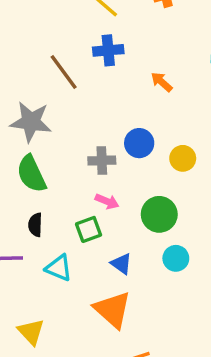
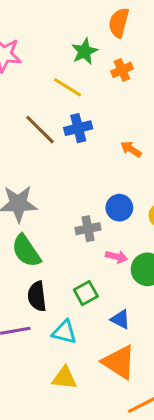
brown line: (64, 72) -> (40, 130), moved
pink arrow: (107, 201) -> (117, 257), moved
black semicircle: (35, 225) -> (37, 296), size x1.4
yellow triangle: (31, 332) -> (64, 378), moved, turned -32

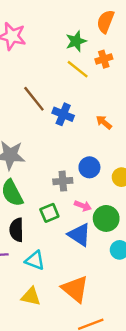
yellow line: (68, 87) -> (78, 69), moved
blue cross: (78, 128) -> (63, 114), moved, turned 30
green square: (86, 293) -> (49, 213), moved
blue triangle: (120, 319) -> (79, 235), moved, size x1.5

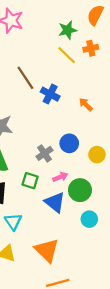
gray cross: (63, 181) -> (44, 153), turned -35
pink arrow: (83, 206) -> (60, 177), turned -48
green square: (49, 213) -> (30, 181), turned 35
cyan triangle: (35, 260) -> (13, 222), turned 30

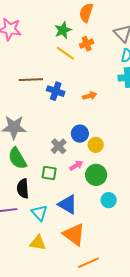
brown line: (25, 78) -> (31, 80), turned -50
orange arrow: (86, 104) -> (90, 96), turned 128
yellow circle: (97, 155) -> (96, 145), moved
blue triangle: (55, 202) -> (68, 204), moved

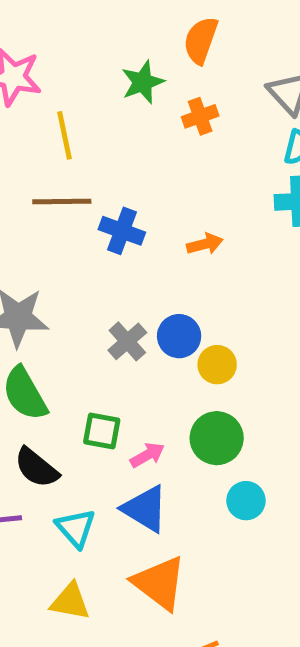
yellow line: (65, 53) -> (65, 135), moved, turned 42
gray cross: (59, 146) -> (127, 341), moved
pink arrow: (76, 166) -> (147, 455), moved
black semicircle: (23, 188) -> (36, 468), turned -48

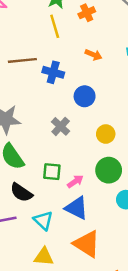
yellow line: (65, 135) -> (55, 26), moved
orange arrow: (205, 244) -> (94, 55), moved, turned 42
blue circle: (179, 336) -> (85, 96), moved

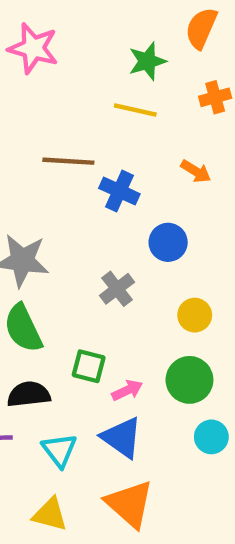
orange cross: (87, 13) -> (215, 97), moved
yellow line: (55, 26) -> (135, 110), turned -70
black semicircle: (21, 192) -> (29, 394), turned 130

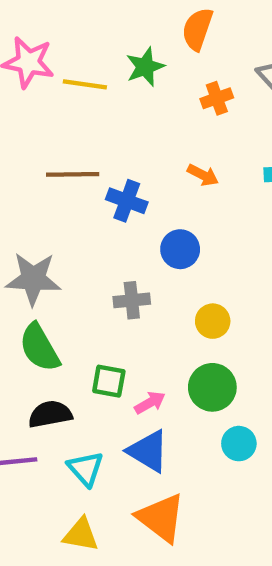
yellow line: (135, 110) -> (85, 84), moved
gray cross: (117, 289) -> (132, 300), turned 36

